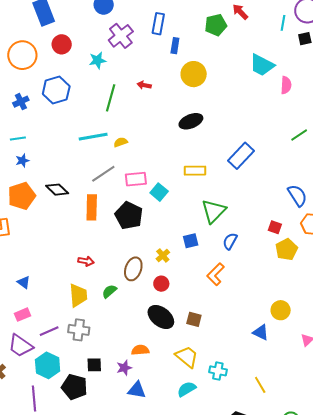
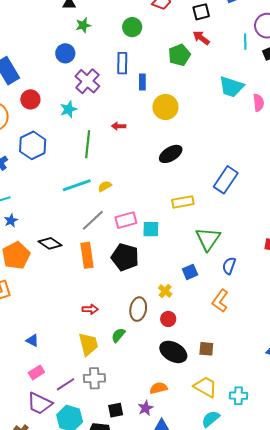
cyan square: (159, 192) -> (151, 229), turned -30

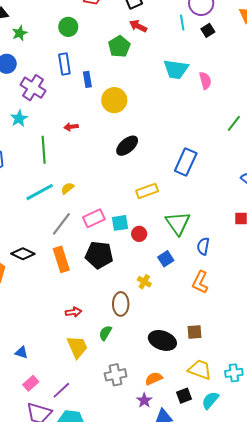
red circle: (168, 319) -> (139, 234), moved
gray cross: (94, 378) -> (116, 375), moved
black square: (116, 410) -> (184, 396), moved

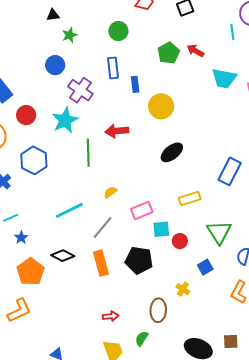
red arrow: (138, 26) -> (195, 51), moved
cyan star: (19, 118) -> (65, 120), size x1.5
red arrow: (71, 127) -> (117, 131), size x1.6
cyan line: (40, 192) -> (69, 210), moved
pink rectangle: (94, 218) -> (142, 211), moved

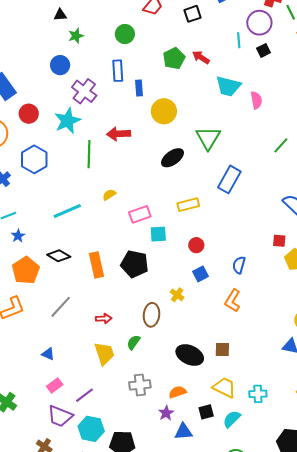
gray line: (103, 227) -> (61, 307), moved
green triangle: (219, 232) -> (208, 138), moved
red circle: (180, 241) -> (196, 245), moved

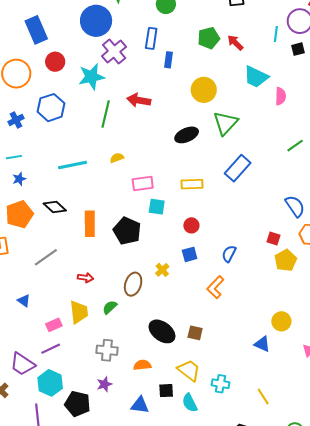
blue circle: (60, 65) -> (96, 21), size x1.6
yellow circle: (164, 111) -> (204, 90), moved
pink rectangle: (55, 385) -> (54, 325), moved
purple star: (166, 413) -> (104, 384), moved
cyan semicircle: (232, 419) -> (190, 403), turned -84

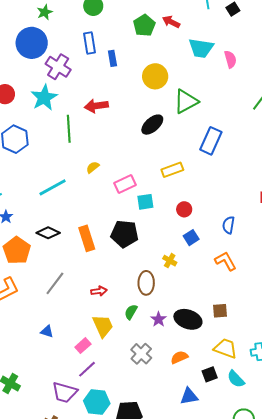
green triangle: (225, 123) -> (186, 101), turned 36
orange L-shape: (215, 287) -> (226, 261), turned 125
gray cross: (107, 350) -> (141, 354), turned -35
purple star: (104, 384) -> (159, 319), moved

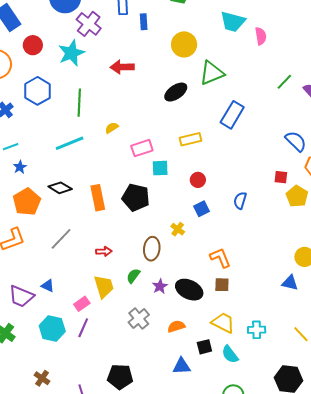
green line: (69, 129) -> (79, 103), moved
orange L-shape: (226, 261) -> (220, 258), moved
purple line: (87, 369) -> (83, 328), turned -30
purple trapezoid: (65, 392) -> (21, 296), moved
cyan hexagon: (97, 402) -> (52, 329), moved

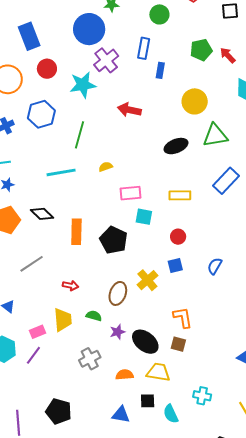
yellow cross: (178, 229) -> (147, 280), size x1.5
green semicircle: (133, 276) -> (94, 316), turned 56
yellow trapezoid: (223, 323) -> (158, 372), moved, turned -30

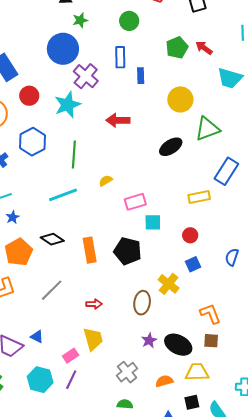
yellow rectangle: (180, 195) -> (199, 197), moved
green semicircle: (94, 316) -> (125, 404), moved

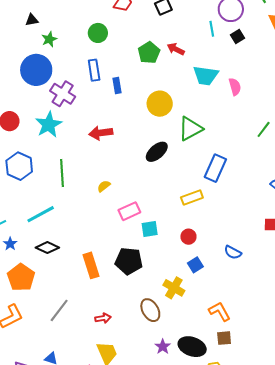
yellow semicircle: (106, 181) -> (104, 186), moved
cyan line: (63, 195) -> (41, 214), moved
black diamond: (52, 239) -> (47, 248), moved
blue semicircle: (232, 257) -> (233, 252), turned -72
brown ellipse: (142, 303) -> (150, 310), turned -30

